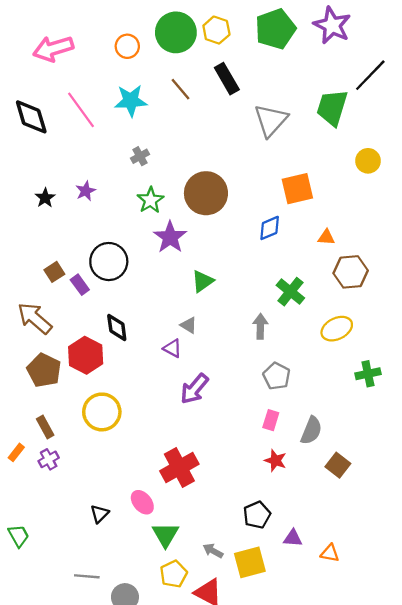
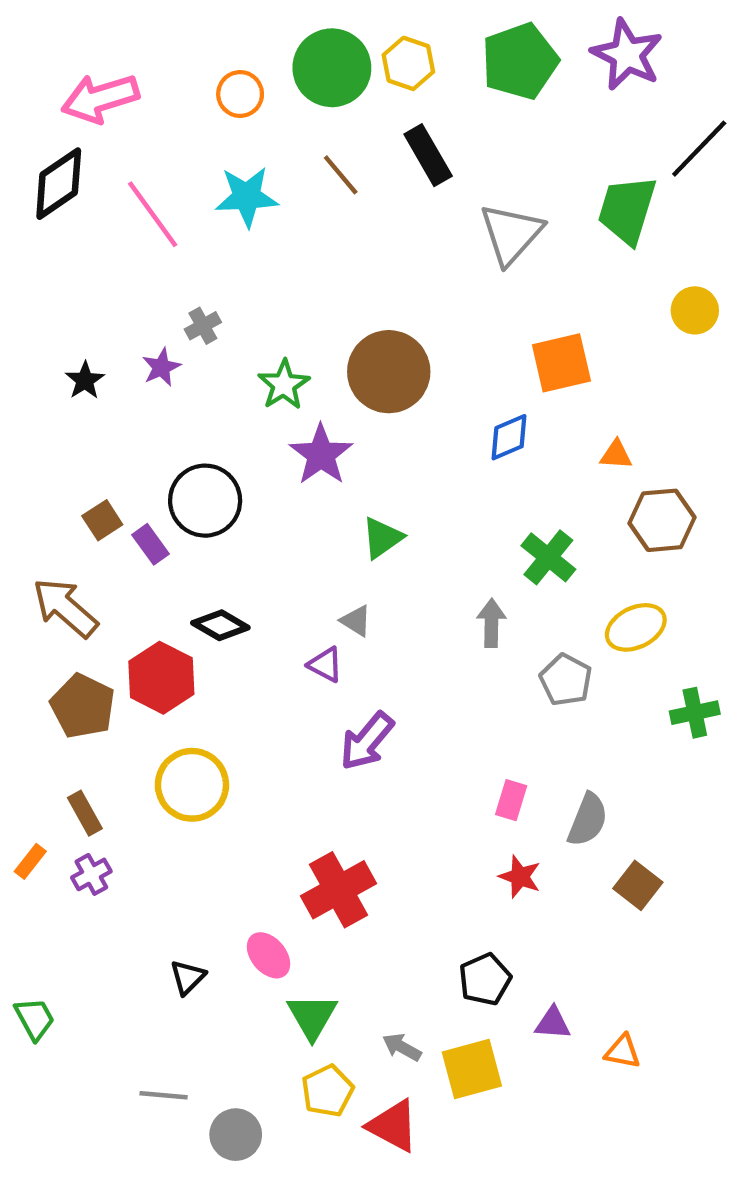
black diamond: (31, 117) -> (59, 184), moved, turned 72
gray cross: (140, 156) -> (203, 326), moved
black diamond: (117, 327) -> (220, 625), turned -52
gray pentagon: (277, 376) -> (566, 680), moved

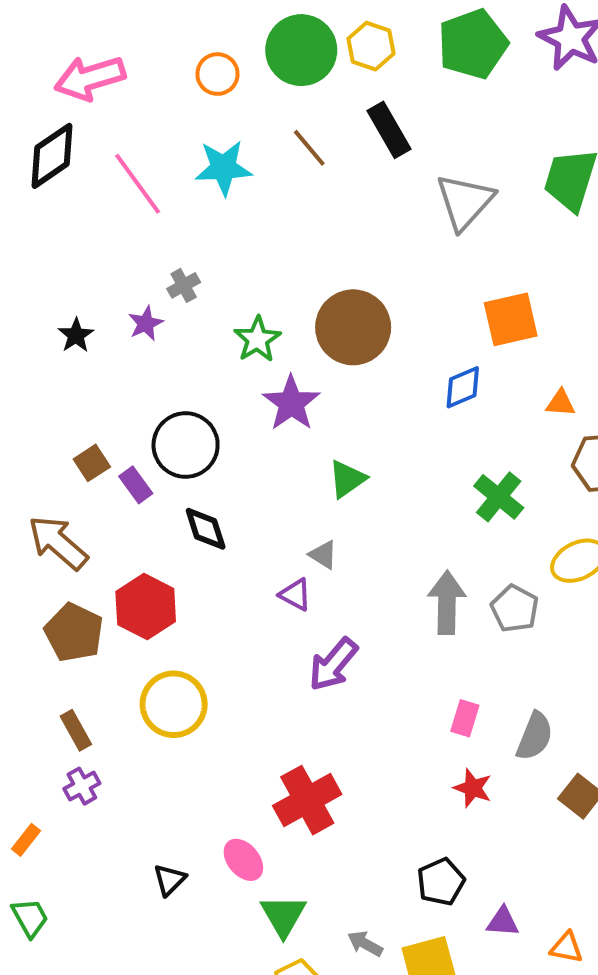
gray arrow: (491, 623) -> (447, 603), moved, size x1.4
black diamond: (220, 625) -> (206, 529), moved, turned 42
orange rectangle: (30, 861) -> (26, 840), moved

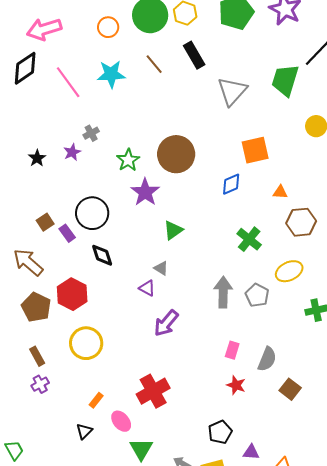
orange rectangle: (26, 840) -> (96, 400), moved

